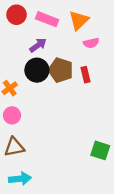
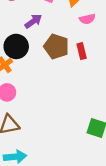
black circle: (37, 70) -> (16, 46), moved

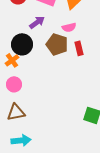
pink semicircle: (87, 19) -> (69, 27), moved

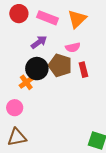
black circle: (22, 44) -> (37, 69), moved
orange cross: (12, 60) -> (26, 82), moved

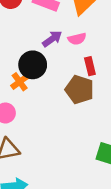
purple arrow: (39, 42) -> (52, 39), moved
brown pentagon: (60, 65) -> (80, 90), moved

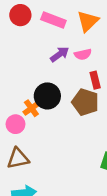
black circle: (33, 65) -> (47, 96), moved
orange cross: (20, 82) -> (31, 108), moved

